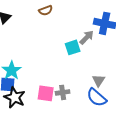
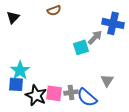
black star: (15, 97) -> (36, 95), moved
blue semicircle: (97, 97) -> (87, 97), moved

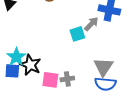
gray triangle: (107, 80) -> (103, 67), size x1.5
black star: (36, 95) -> (30, 65), moved
blue semicircle: (87, 97) -> (105, 84), moved, turned -35

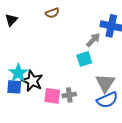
cyan square: (77, 34) -> (84, 59), moved
blue semicircle: (105, 84) -> (107, 100), turned -30

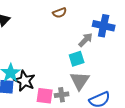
brown semicircle: (52, 13) -> (60, 13), moved
gray triangle: (105, 83) -> (80, 81), moved

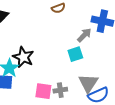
black star: (25, 81) -> (23, 57), moved
gray triangle: (80, 81) -> (88, 83), moved

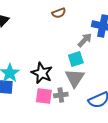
black star: (23, 57) -> (42, 73), moved
gray triangle: (88, 83) -> (75, 78), moved

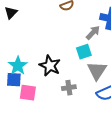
gray triangle: (75, 78) -> (97, 71), moved
pink square: (44, 96) -> (28, 93), moved

